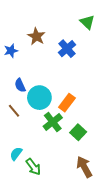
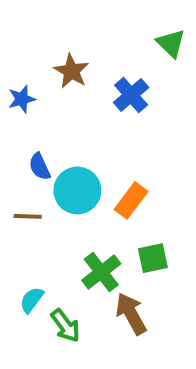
brown line: (14, 111) -> (28, 216), turned -48
green cross: (53, 122) -> (101, 272), moved
green square: (78, 132) -> (153, 258), turned 35
brown arrow: (84, 167) -> (131, 314), moved

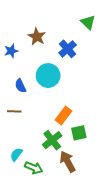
cyan circle: (77, 190) -> (48, 76), moved
orange rectangle: (131, 200) -> (63, 115), moved
green arrow: (65, 326) -> (34, 168), turned -30

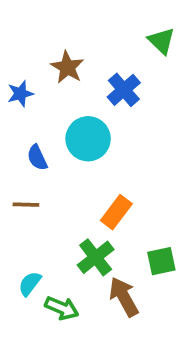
green square: (79, 133) -> (161, 261), moved

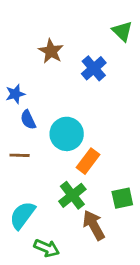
blue star: (20, 94) -> (15, 94), moved
cyan circle: (88, 139) -> (67, 134), moved
cyan semicircle: (30, 284) -> (22, 215), size x1.5
green arrow: (62, 308) -> (47, 248), moved

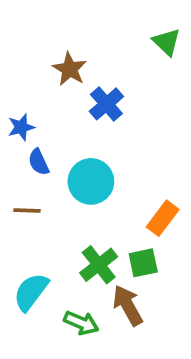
blue cross: (94, 68) -> (106, 104), moved
orange rectangle: (88, 161) -> (163, 218), moved
green square: (122, 198) -> (143, 263), moved
green arrow: (47, 248) -> (81, 323), moved

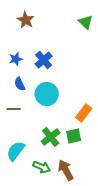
brown star: (70, 69) -> (26, 20), moved
blue cross: (106, 104) -> (44, 60), moved
blue star: (21, 127) -> (16, 59), moved
brown arrow: (128, 305) -> (66, 170), moved

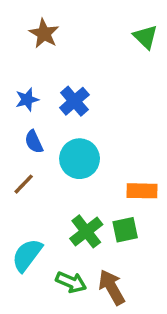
brown line: (14, 109) -> (24, 184), turned -48
orange rectangle: (84, 113) -> (142, 191), turned 54

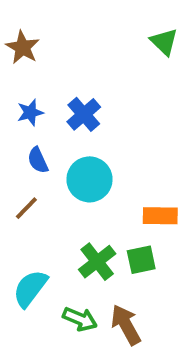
brown star: (44, 34) -> (23, 47), moved

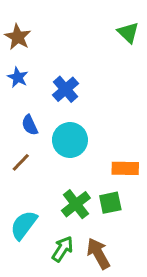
blue star: (30, 112) -> (18, 77), moved, turned -30
green arrow: (80, 319) -> (63, 249), turned -80

